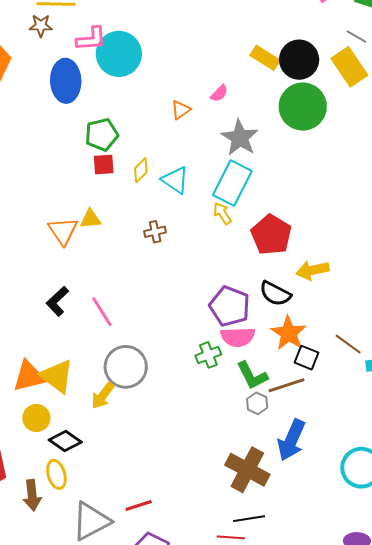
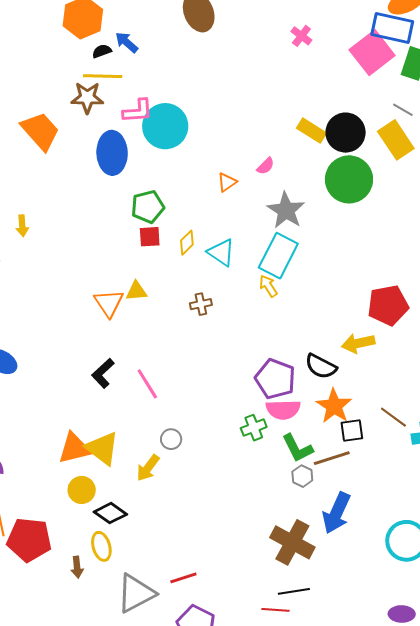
brown star: (41, 26) -> (87, 98), size x1.4
red pentagon: (271, 235) -> (388, 305), moved, turned 30
black square: (307, 358) -> (352, 430), turned -30
gray circle: (126, 367) -> (171, 439), size x0.5
brown arrow: (32, 495) -> (77, 567), size x0.7

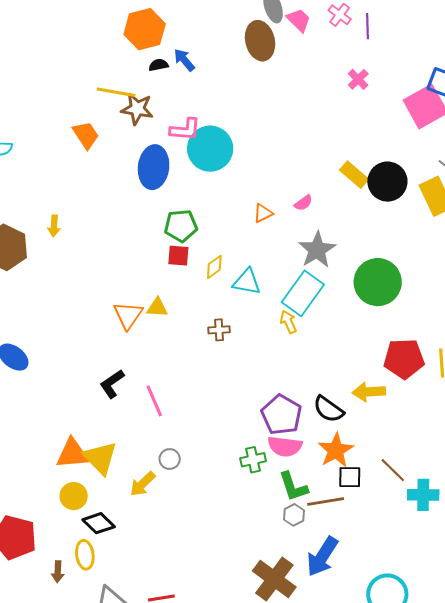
yellow line: (103, 76) -> (116, 92), moved
orange trapezoid: (40, 131) -> (86, 135), size x0.7
green circle: (349, 179) -> (378, 282), moved
cyan triangle: (221, 252) -> (247, 282), turned -32

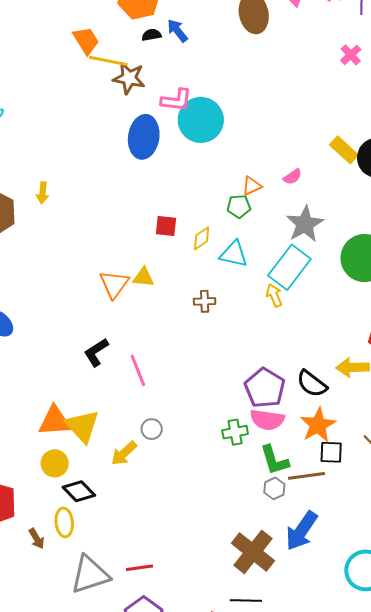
orange trapezoid: (86, 135) -> (86, 41), moved
green pentagon: (181, 226) -> (239, 206), moved, size x0.7
brown arrow: (58, 572) -> (37, 539), turned -35

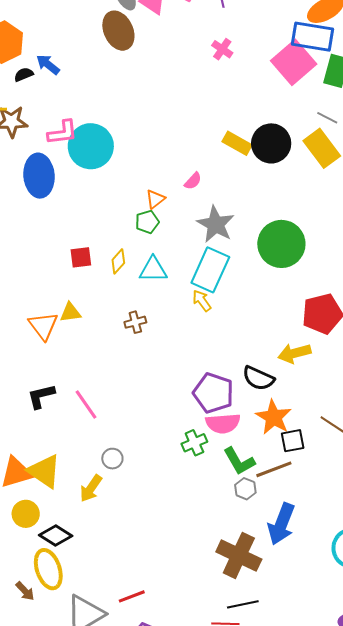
black L-shape: (96, 352) -> (41, 396), turned 32
yellow ellipse: (64, 522) -> (48, 569), size x1.4

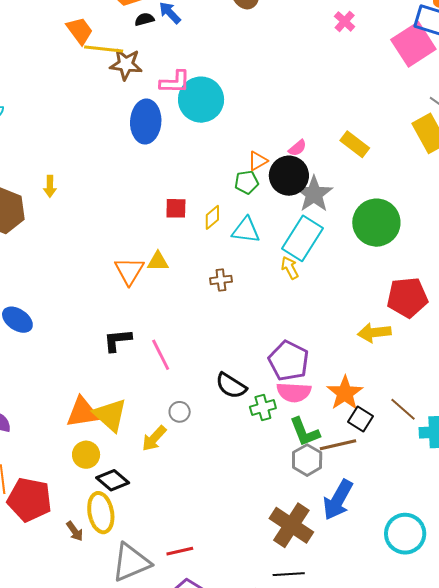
yellow rectangle: (237, 143) -> (355, 144), moved
black circle: (271, 143) -> (289, 176), moved
black semicircle: (258, 378) -> (231, 386), moved
black square: (293, 441) -> (360, 419), turned 35
gray hexagon: (245, 489) -> (307, 460), size x1.4

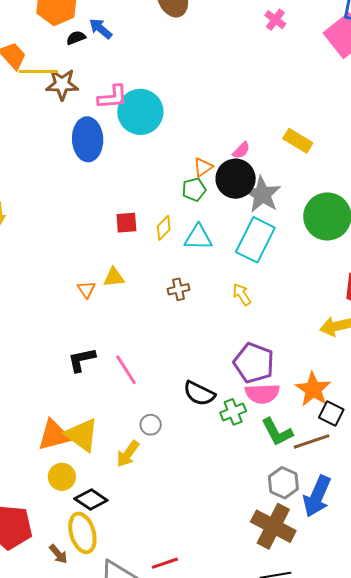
yellow arrow: (290, 268) -> (242, 294), moved
orange triangle: (129, 271) -> (86, 289), size x0.6
gray hexagon: (307, 460) -> (283, 483), moved

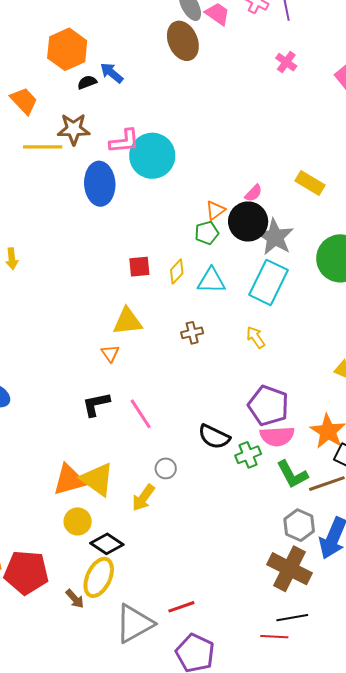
yellow line: (38, 71) -> (43, 147), moved
yellow triangle: (114, 277) -> (127, 321), size x1.4
orange triangle: (86, 289) -> (110, 353), moved
yellow ellipse: (82, 533) -> (99, 577), turned 42

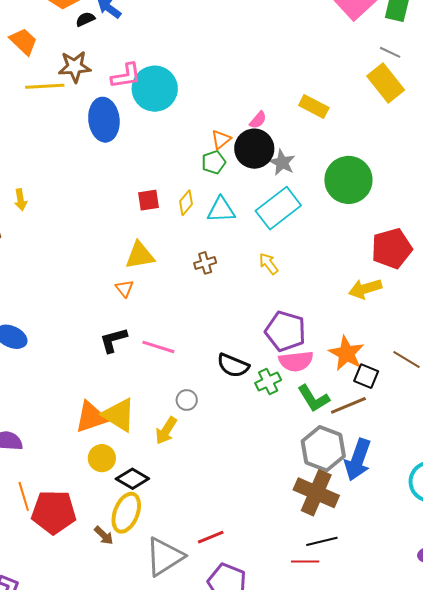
gray star: (275, 237) -> (282, 162), size x0.7
cyan rectangle: (269, 282) -> (278, 208), turned 30
pink line: (141, 414) -> (158, 347), turned -36
gray hexagon: (299, 525) -> (323, 449), size x1.4

